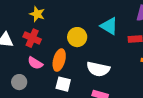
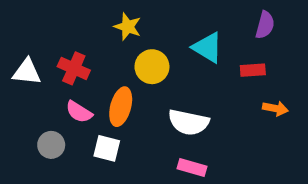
yellow star: (37, 14) -> (128, 27), moved
white square: (63, 84) -> (107, 148), moved

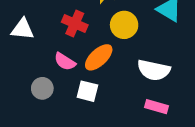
red cross: (74, 68) -> (75, 23), moved
orange ellipse: (121, 107) -> (99, 57), turned 32

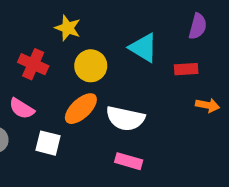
orange ellipse: (99, 57) -> (81, 109), moved

